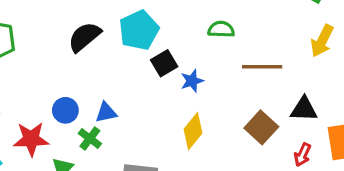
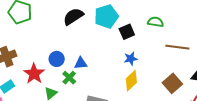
black square: (164, 63) -> (127, 32), moved
blue star: (192, 81) -> (131, 59), moved
red star: (31, 139) -> (34, 74), turned 30

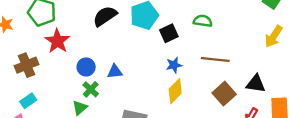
brown line: (177, 47) -> (215, 59), moved
red star: (34, 74) -> (57, 41), moved
green cross: (69, 78) -> (91, 89), moved

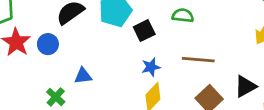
blue circle: (86, 67) -> (48, 44), moved
black triangle: (256, 84) -> (245, 86), turned -36

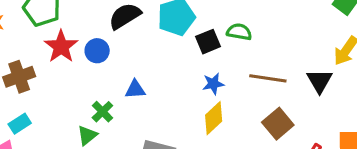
green semicircle: (183, 15) -> (239, 32), moved
black triangle: (245, 86) -> (320, 81), moved, turned -35

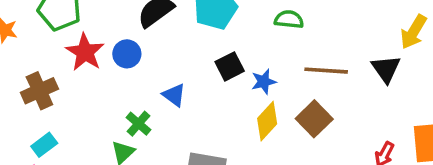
black square: (208, 42) -> (230, 66), moved
blue triangle: (135, 89) -> (174, 95), turned 45
brown square: (278, 124) -> (314, 119), moved

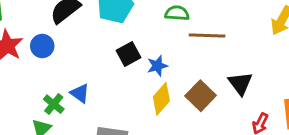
black triangle: (386, 69) -> (240, 83), moved
brown line: (326, 71) -> (207, 35), moved
blue triangle: (174, 95) -> (80, 93), moved

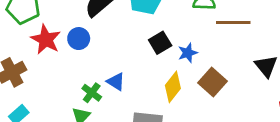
brown square: (201, 96) -> (212, 82), moved
yellow diamond: (161, 99) -> (173, 87), moved

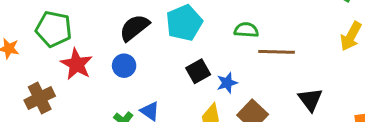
blue circle: (79, 39) -> (124, 66), moved

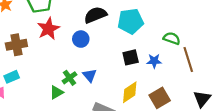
brown line: (277, 52) -> (188, 59), turned 55
blue star: (227, 83) -> (154, 61), moved

